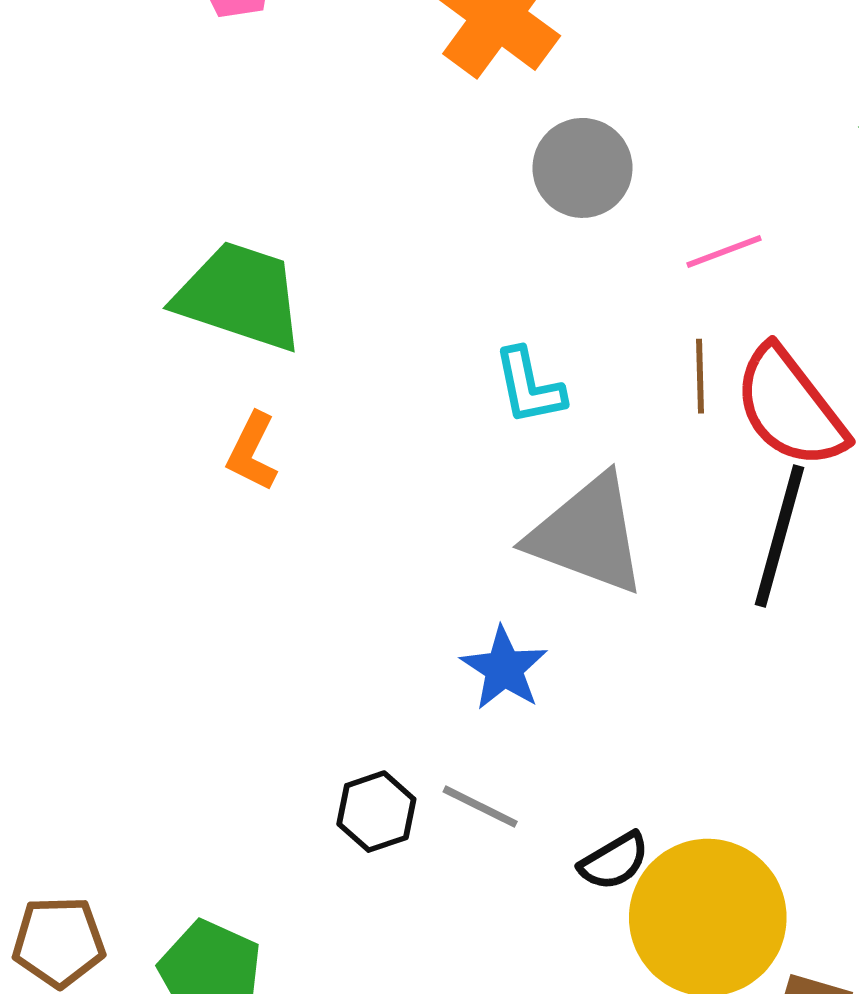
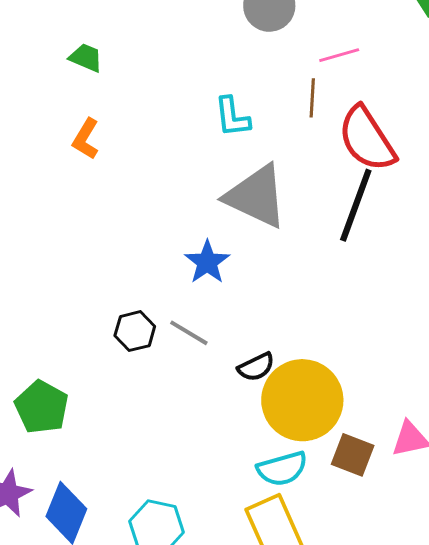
green trapezoid: (240, 296) -> (86, 58), size x0.5
brown line: (700, 376) -> (312, 98), moved

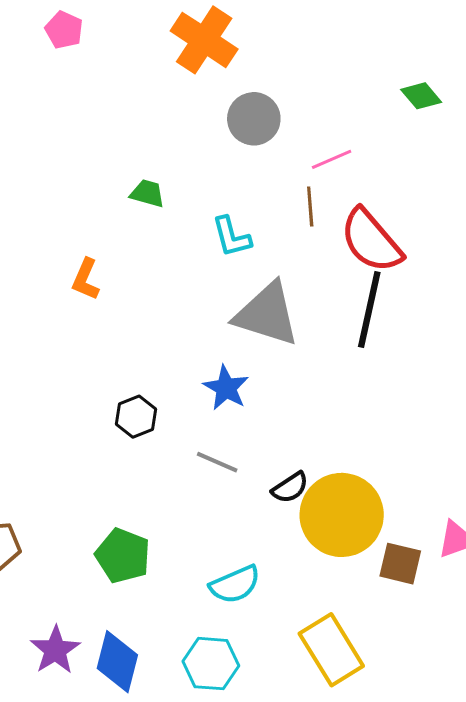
green trapezoid: (86, 58) -> (147, 193), moved
black hexagon: (135, 331) -> (136, 417), moved
green pentagon: (42, 407) -> (123, 556), moved
cyan semicircle: (282, 469) -> (235, 584), moved

